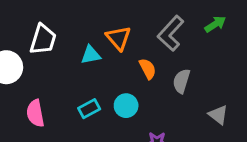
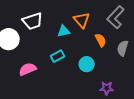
white trapezoid: (43, 40) -> (33, 21), turned 55
cyan rectangle: (89, 109) -> (58, 56), moved
pink semicircle: (35, 113) -> (28, 69), turned 78

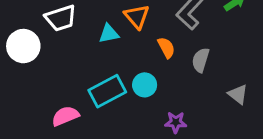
cyan rectangle: (58, 56) -> (107, 91), moved, size x1.6
pink semicircle: (28, 69) -> (65, 116), moved

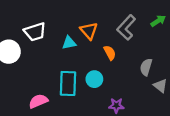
gray semicircle: (201, 60) -> (146, 67), moved
cyan rectangle: (107, 91) -> (68, 84), turned -60

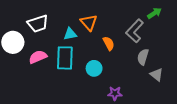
gray L-shape: (126, 27) -> (135, 31), moved
cyan rectangle: (68, 84) -> (65, 58), moved
pink semicircle: (38, 101) -> (38, 57), moved

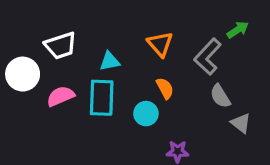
orange triangle: (89, 23) -> (160, 44), moved
orange semicircle: (109, 43) -> (165, 88), moved
gray semicircle: (143, 57) -> (220, 96), turned -49

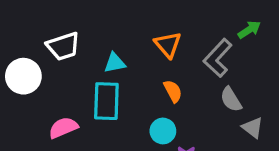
pink semicircle: (61, 96) -> (63, 128), moved
cyan circle: (146, 114) -> (163, 131), moved

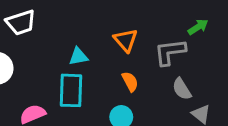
white trapezoid: (63, 46) -> (21, 22), moved
gray L-shape: (218, 58) -> (170, 52), turned 40

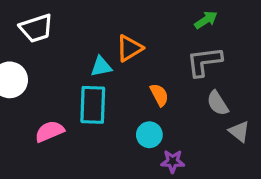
green arrow: (198, 27) -> (206, 20), moved
orange triangle: (126, 40) -> (129, 48), moved, turned 40

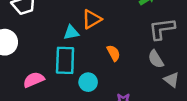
gray L-shape: (204, 62) -> (162, 29), moved
cyan circle: (149, 135) -> (88, 82), moved

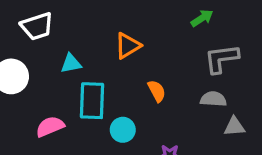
cyan triangle: (71, 33) -> (71, 63), moved
gray semicircle: (156, 59) -> (213, 99), turned 126
gray triangle: (172, 80) -> (234, 127), turned -42

